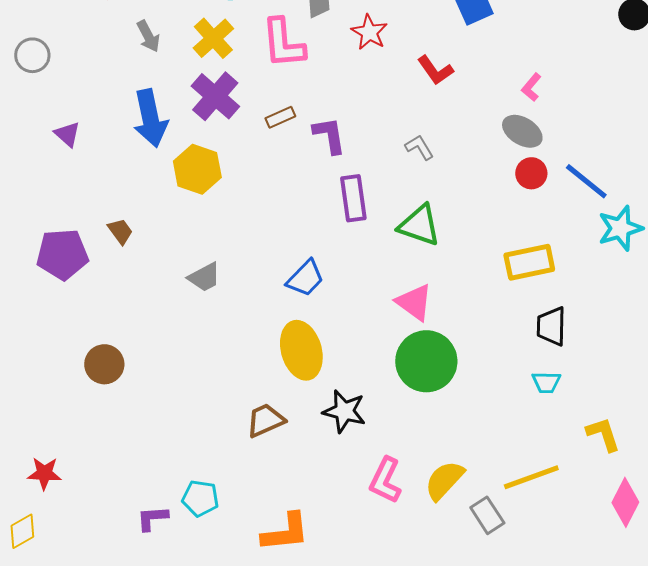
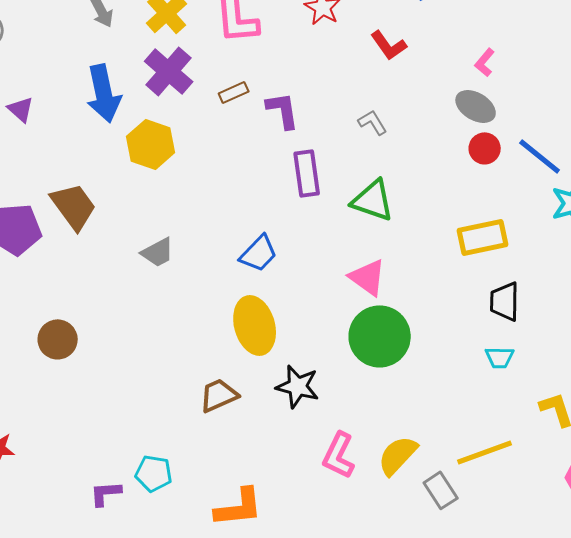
brown trapezoid: (120, 231) -> (74, 206), size x1.8

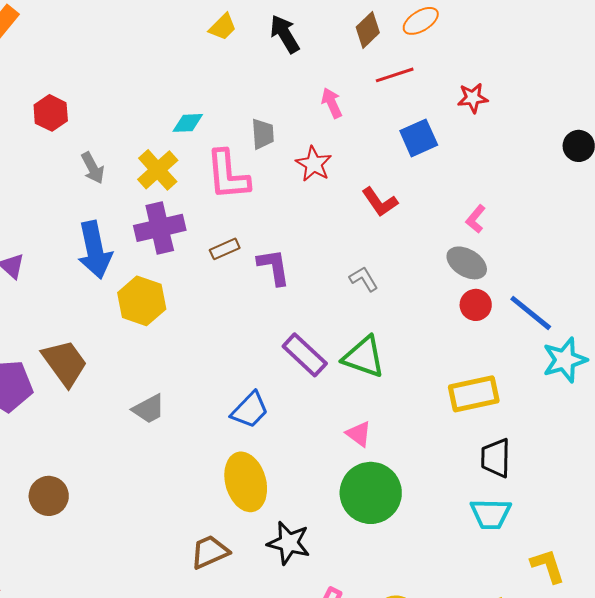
purple cross: (169, 71) -> (160, 228), turned 36
purple rectangle: (307, 173) -> (305, 355), moved, turned -39
pink triangle: (368, 277) -> (359, 434), size x0.7
cyan trapezoid: (500, 357) -> (491, 514), size x1.4

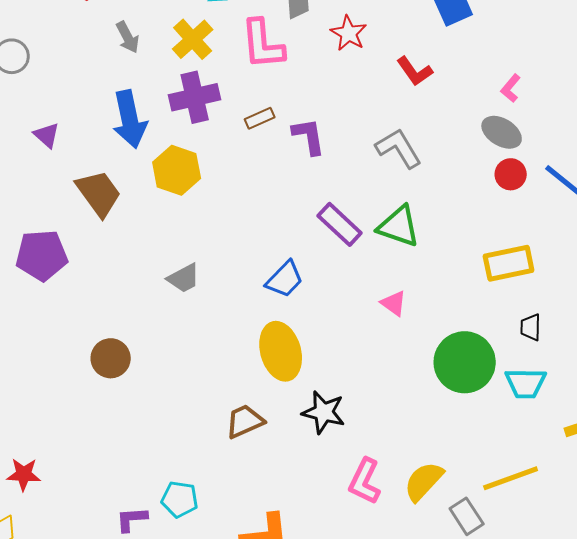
gray L-shape: (364, 279) -> (399, 148), size x1.6
brown trapezoid: (65, 363) -> (99, 193), moved
black trapezoid: (496, 458) -> (531, 327), size x0.7
green circle: (371, 493) -> (465, 362), moved
brown circle: (49, 496) -> (111, 358), moved

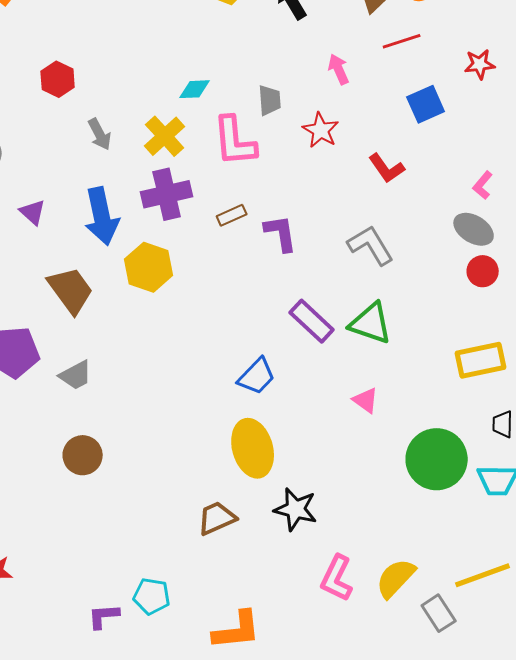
purple triangle: (47, 135) -> (33, 212), moved
gray trapezoid: (184, 278) -> (76, 375), moved

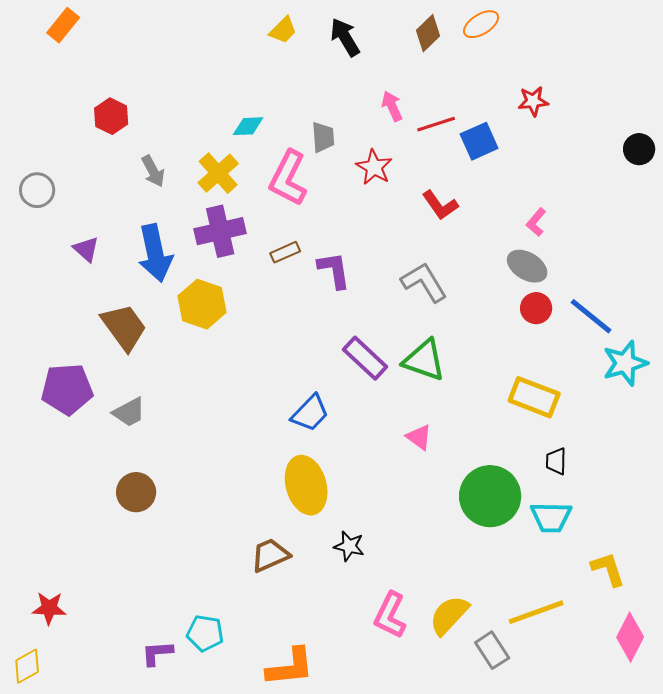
red line: (402, 41) -> (436, 124), moved
pink L-shape: (235, 141) -> (288, 178), turned 32
yellow rectangle: (481, 360) -> (534, 397), turned 33
black star: (296, 509) -> (349, 546), size x0.7

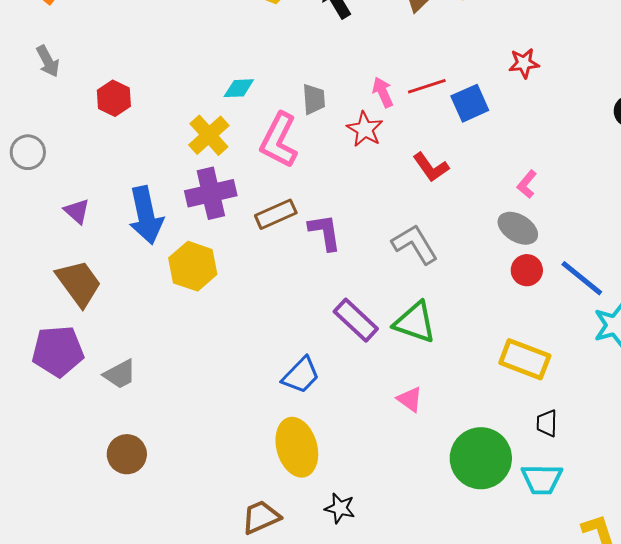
pink arrow: (392, 106) -> (383, 92), moved
red hexagon: (111, 116) -> (114, 98), moved
gray arrow: (153, 171) -> (48, 61), moved
brown rectangle: (285, 252) -> (276, 214), size x1.4
brown trapezoid: (124, 327) -> (79, 283), moved

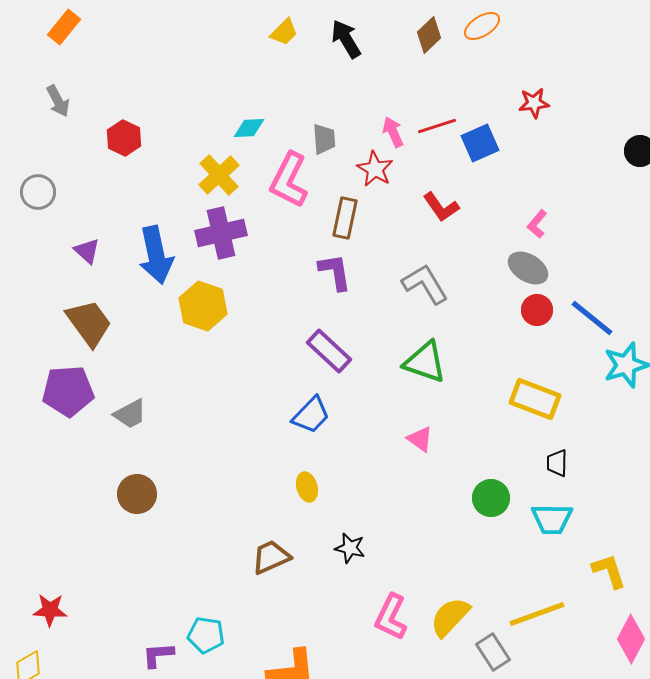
brown rectangle: (276, 214) -> (345, 218), moved, turned -54
purple rectangle: (356, 320) -> (329, 351), moved
yellow ellipse: (297, 447) -> (307, 487), size x0.5
green circle: (481, 458) -> (491, 498), size x0.6

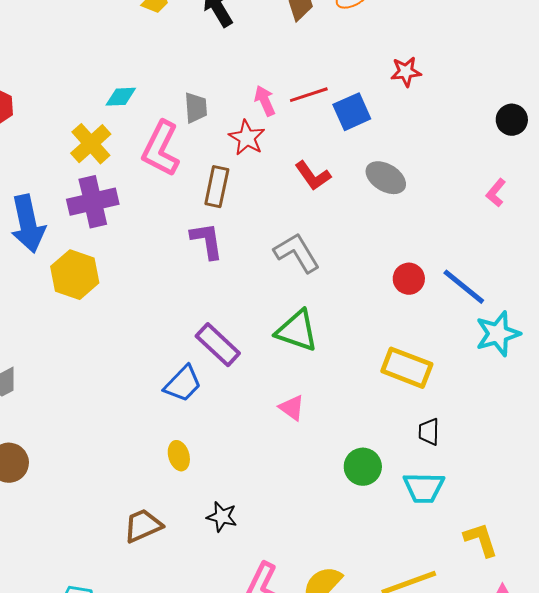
pink L-shape: (537, 224) -> (496, 193), moved
gray ellipse: (528, 268) -> (386, 178), moved
purple rectangle: (329, 351) -> (218, 345), moved

